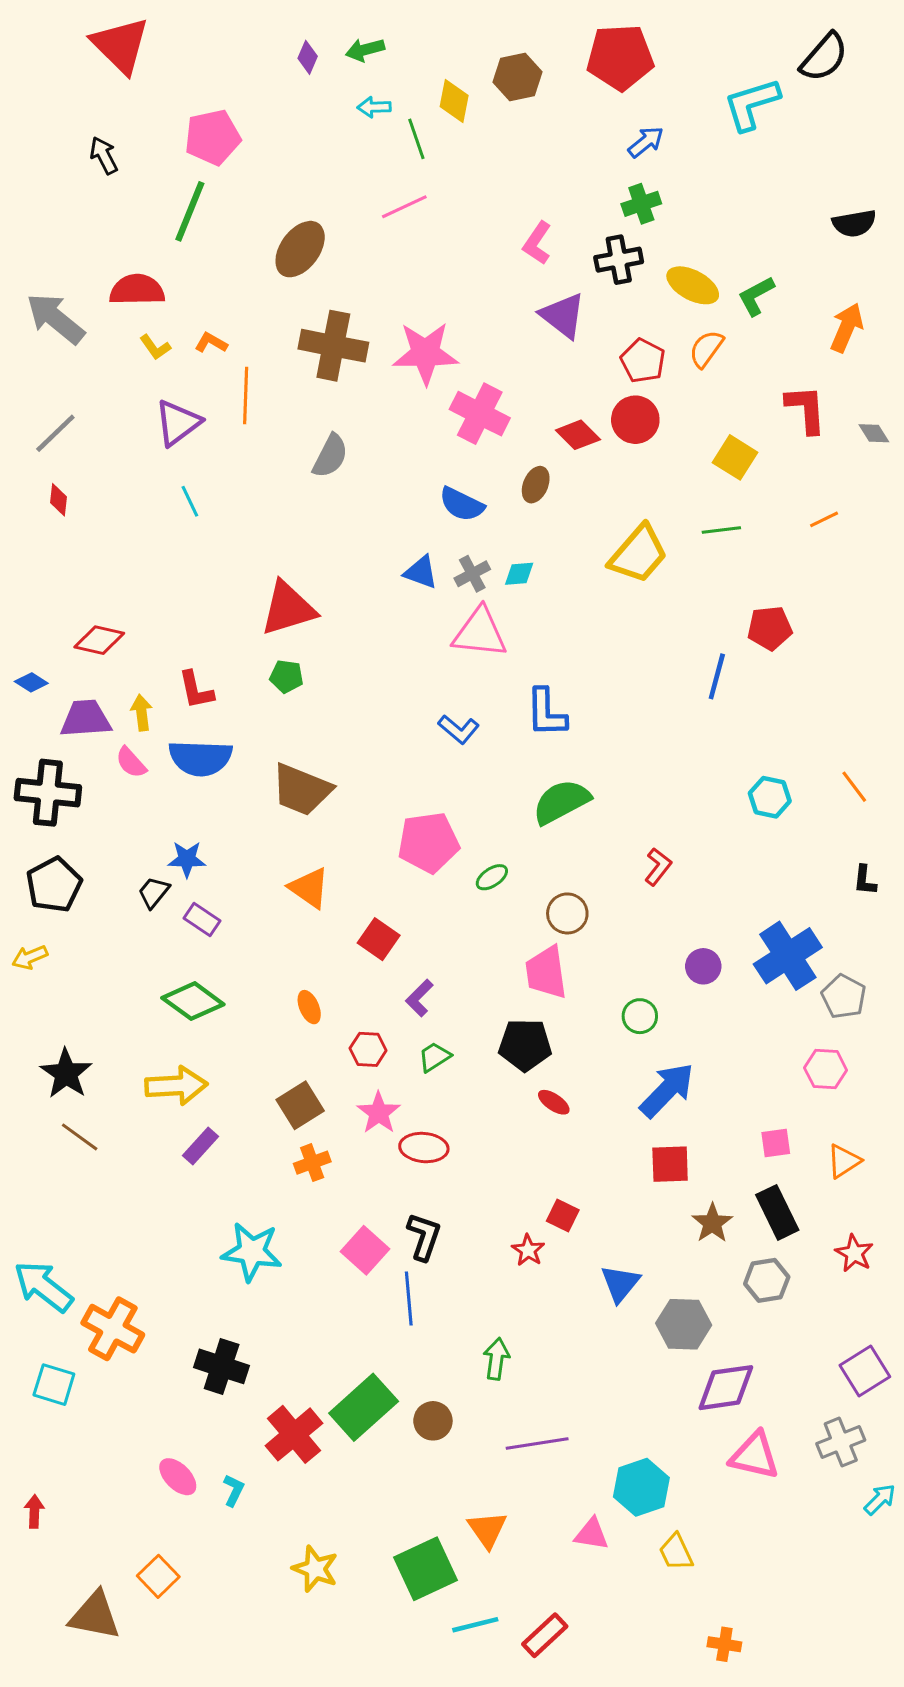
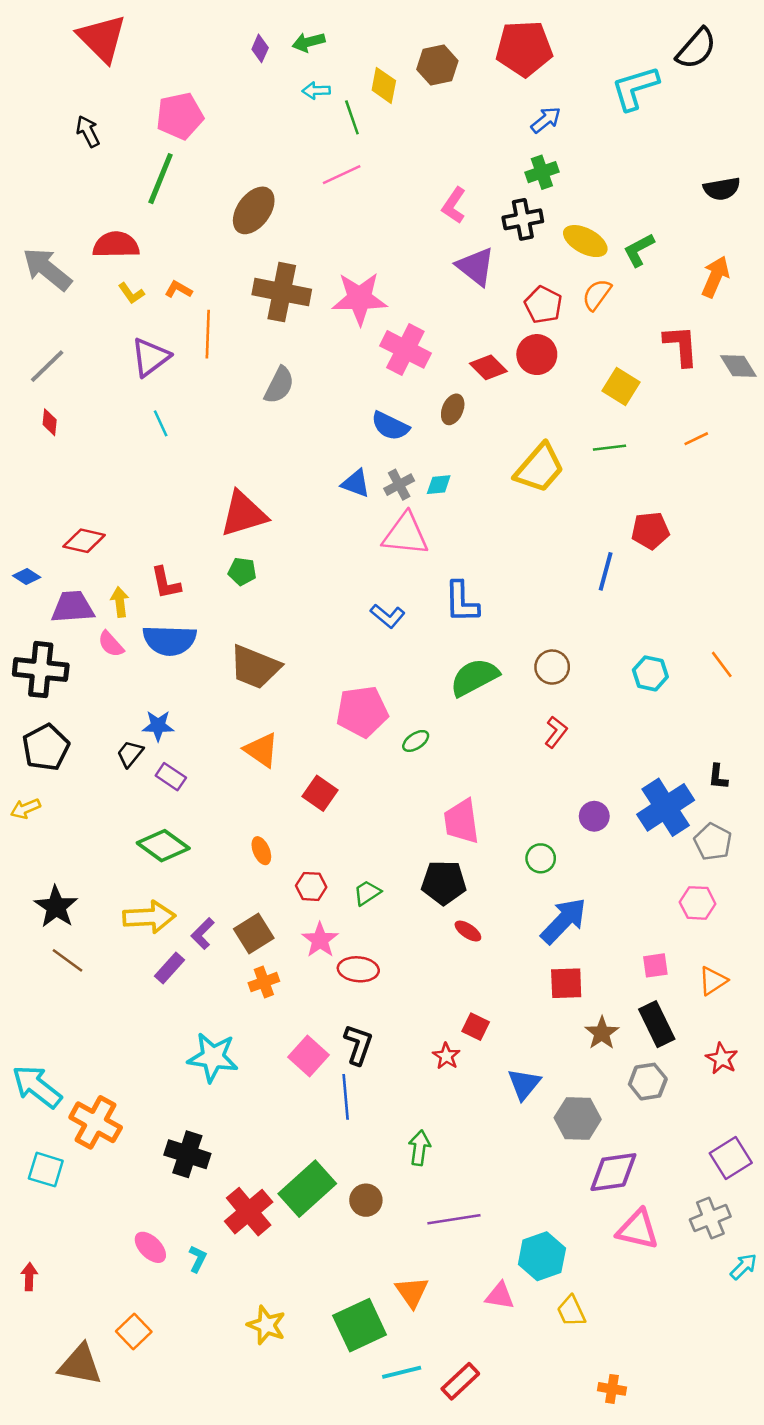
gray diamond: (874, 433) -> (738, 366), size x1.4
black L-shape: (865, 880) -> (718, 777), moved
brown circle: (567, 913) -> (552, 667), moved
purple L-shape: (419, 998) -> (203, 934), moved

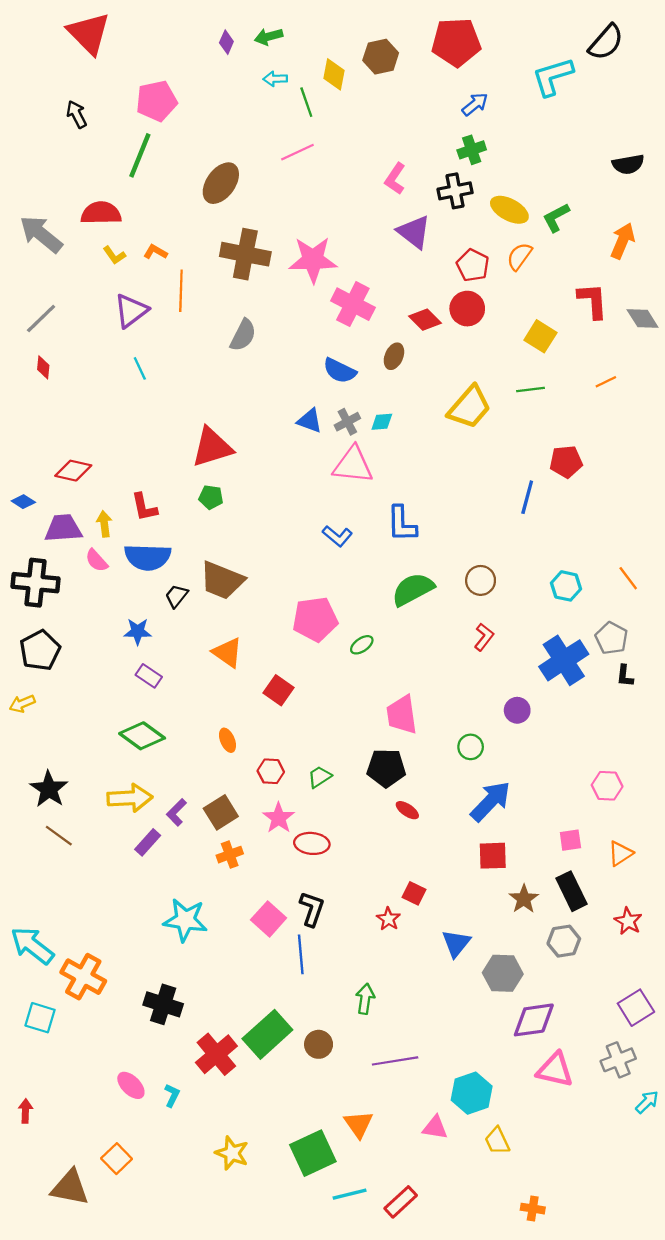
black trapezoid: (130, 754) -> (176, 596), moved
blue cross: (666, 807) -> (564, 660), moved
gray pentagon: (713, 842) -> (612, 638), moved

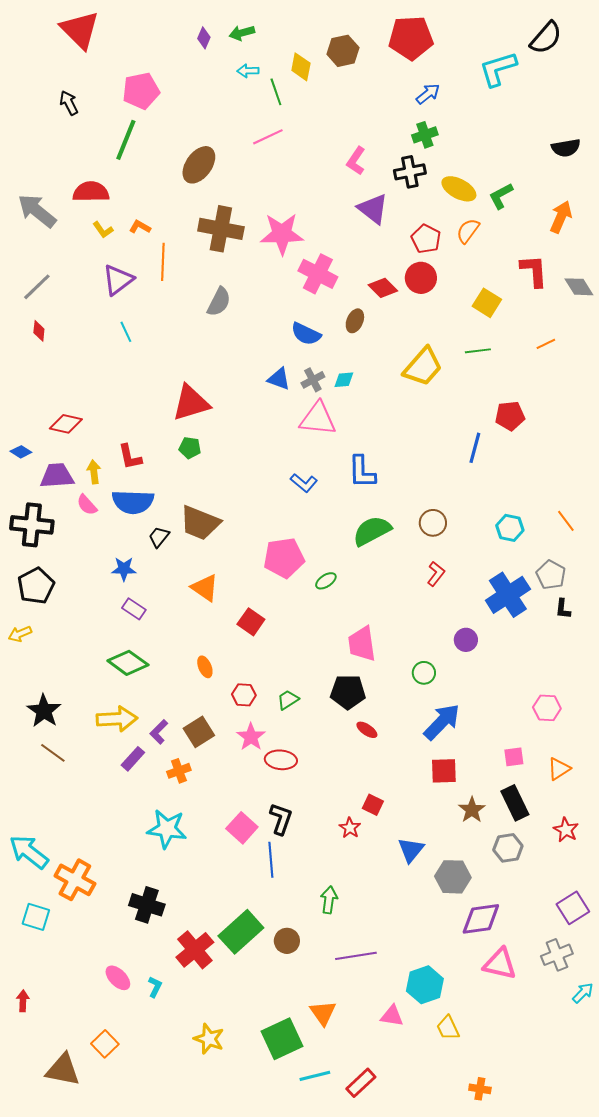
orange cross: (230, 855) -> (179, 771), moved

